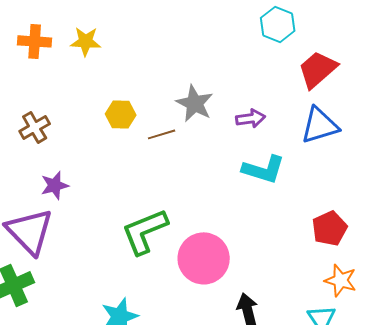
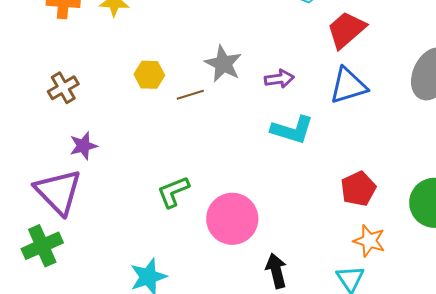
green L-shape: (145, 231) -> (173, 192), size x0.7

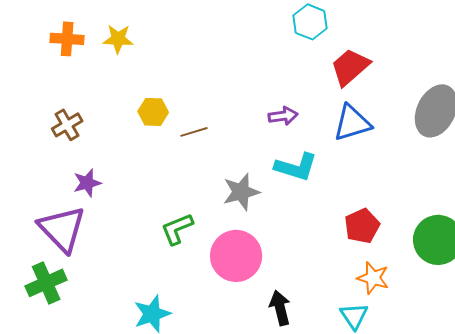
gray star: (223, 64) -> (241, 192), moved, turned 30

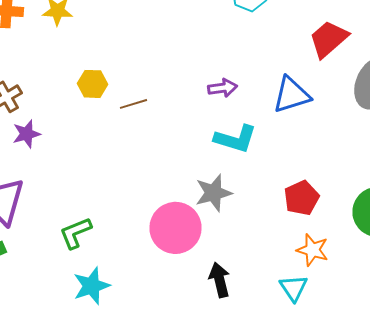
red trapezoid: (350, 67) -> (328, 39), moved
purple star: (87, 183) -> (26, 134), moved
gray star: (241, 192) -> (214, 193), moved
green L-shape: (177, 229) -> (76, 233), moved

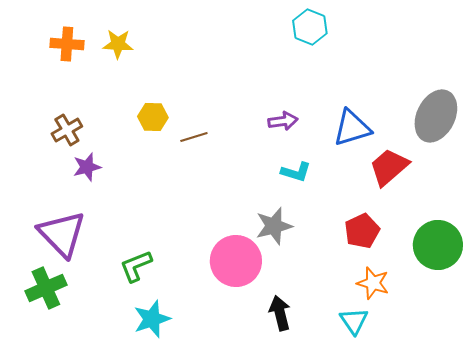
red trapezoid: (328, 39) -> (389, 167), moved
cyan L-shape: (236, 139) -> (296, 172), size x0.7

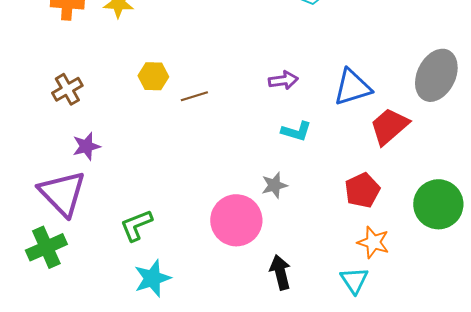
purple star: (87, 167) -> (86, 146), moved
gray star: (274, 226) -> (274, 185), size x0.7

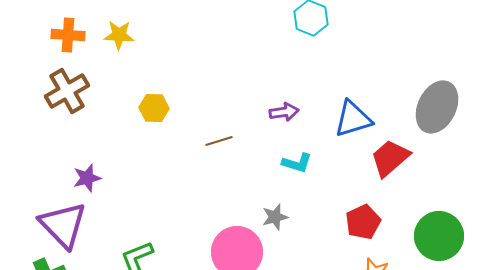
brown cross: (67, 89) -> (67, 91), moved, size x1.4
brown line: (194, 96) -> (219, 141), moved

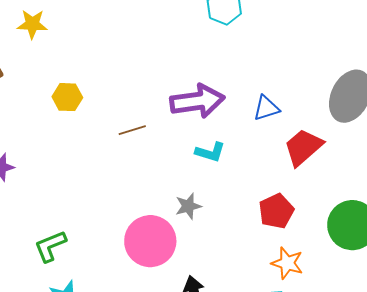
purple arrow: (284, 112) -> (197, 101), size x1.8
blue triangle: (353, 119) -> (266, 108), size x0.7

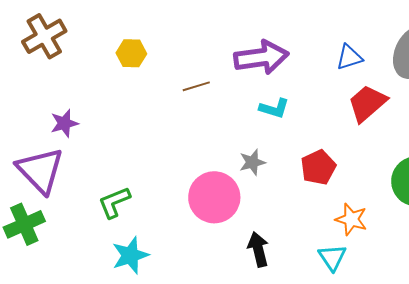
blue triangle: (266, 108) -> (349, 57), moved
red pentagon: (276, 211) -> (318, 167), moved

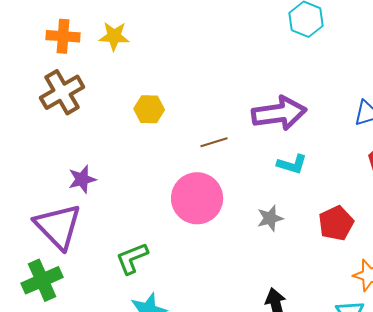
pink circle: (214, 197) -> (197, 198), moved

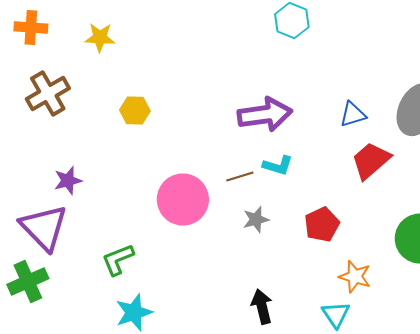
orange cross: (63, 36) -> (31, 28), moved
brown line: (214, 142) -> (240, 177), moved

